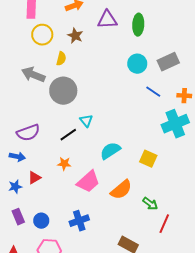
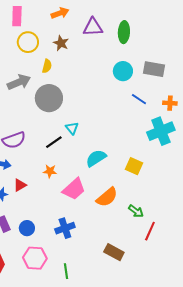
gray rectangle: (168, 62) -> (154, 69), turned 35
gray arrow: (33, 75) -> (19, 82), turned 135

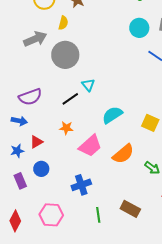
blue circle: (27, 228) -> (41, 169), moved
green line: (66, 271) -> (98, 215), moved

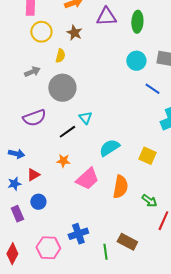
gray arrow: (35, 39) -> (32, 72), size x0.7
purple semicircle: (30, 97) -> (34, 118), moved
orange semicircle: (123, 154) -> (120, 187), turned -40
blue cross: (81, 185) -> (78, 234), moved
green line: (98, 215) -> (105, 252), moved

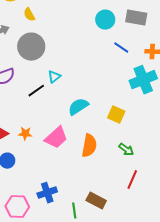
yellow semicircle: (60, 56) -> (29, 15), turned 136
cyan triangle: (85, 118) -> (54, 77), turned 32
orange star: (63, 161) -> (25, 134), moved
green arrow: (149, 201) -> (126, 150), moved

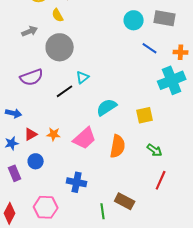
yellow square: (116, 115) -> (145, 115), turned -36
blue cross: (47, 193) -> (77, 182), moved, turned 30

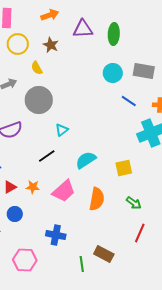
black line: (65, 91) -> (47, 156), moved

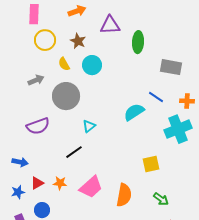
green ellipse: (114, 34) -> (138, 42), moved
cyan circle: (113, 73) -> (92, 65), moved
cyan semicircle: (86, 160) -> (134, 112), moved

